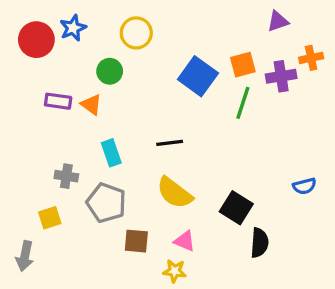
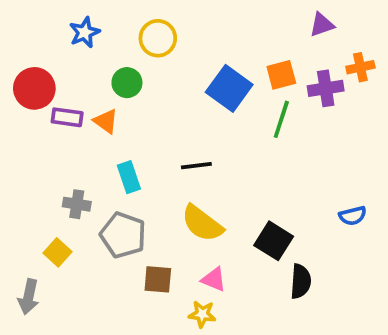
red circle: (36, 40) -> (34, 88), moved
yellow square: (50, 218) -> (57, 252), turned -30

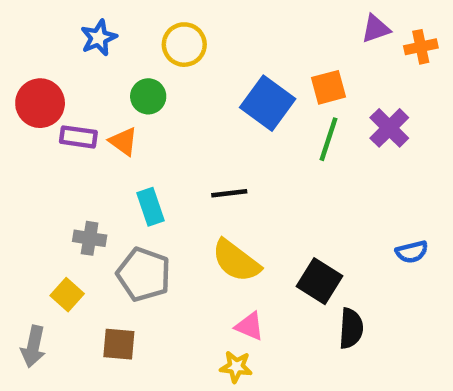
orange cross: (360, 67) -> (421, 47), moved
purple cross: (326, 88) -> (389, 128), moved, turned -36
brown square: (158, 279) -> (119, 344), moved

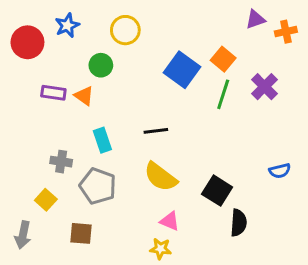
orange square: (328, 87) -> (223, 59), turned -35
red circle: (40, 103) -> (27, 42), moved

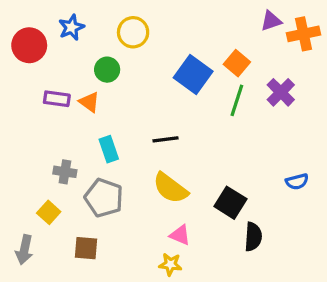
orange cross: (286, 32) -> (303, 34), size x1.4

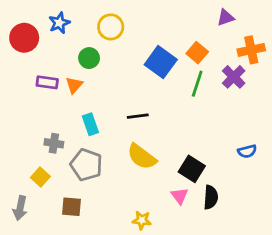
orange cross: (303, 34) -> (251, 50), moved
orange triangle: (89, 102) -> (74, 85), turned 36
pink triangle: (180, 235) -> (180, 196), moved, turned 30

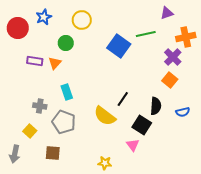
orange square: (197, 53) -> (170, 80), moved
green line: (197, 84) -> (146, 34), moved, turned 60
black line: (138, 116) -> (123, 99), moved, turned -49
black semicircle: (211, 197) -> (156, 106), moved

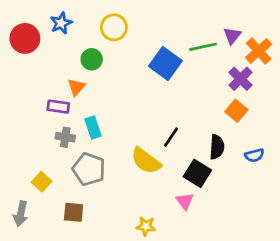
purple triangle: (167, 13) -> (232, 36), moved, turned -32
orange cross: (186, 37) -> (259, 51), turned -30
purple rectangle: (35, 61) -> (58, 107), moved
gray cross: (40, 106) -> (65, 137), moved

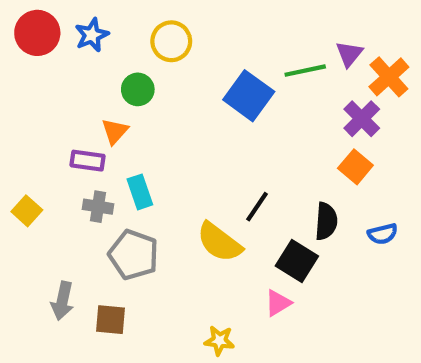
red circle: (25, 38) -> (37, 33), moved
yellow square: (42, 182) -> (27, 211), moved
pink triangle: (185, 201) -> (278, 303), turned 36
gray arrow: (21, 214) -> (62, 301), moved

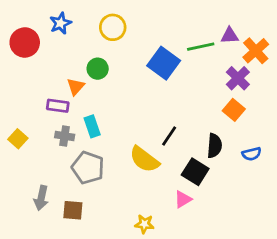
red circle: (37, 33) -> (25, 42), moved
purple triangle: (349, 54) -> (230, 36), turned 48
green circle: (138, 89) -> (98, 69), moved

